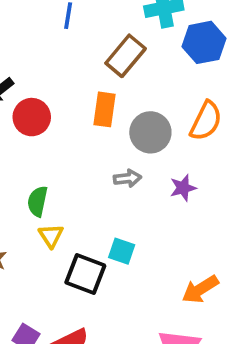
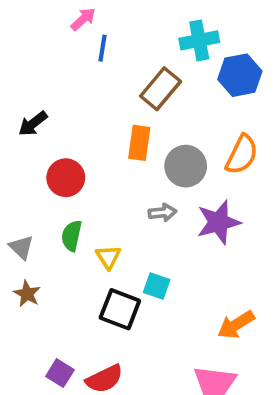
red circle: (32, 117) -> (66, 178), moved
purple star: (183, 188) -> (219, 222), size x1.6
yellow triangle: (51, 236) -> (108, 257), moved

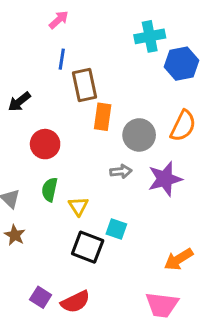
blue line: (103, 48) -> (62, 59), moved
brown rectangle: (161, 89) -> (85, 85), moved, turned -52

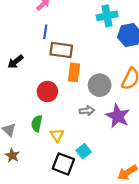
brown rectangle: (85, 85) -> (61, 50), turned -70
red circle: (45, 144) -> (47, 92), moved
purple star: (165, 179) -> (118, 116), turned -30
cyan square: (116, 229) -> (84, 151), turned 32

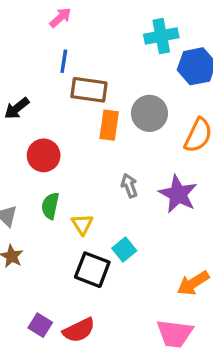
gray circle: (100, 85) -> (149, 113), moved
red circle: (47, 92) -> (44, 155), moved
gray arrow: (87, 111) -> (129, 186), turned -104

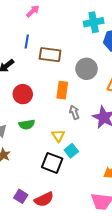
blue line: (64, 61) -> (27, 41), moved
orange rectangle: (109, 125) -> (62, 90), moved
green semicircle: (50, 206) -> (27, 124), turned -112
yellow triangle: (82, 224) -> (58, 136), moved

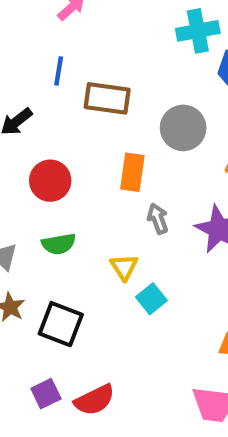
black square: (52, 163) -> (61, 324), moved
purple square: (21, 196) -> (46, 394), turned 32

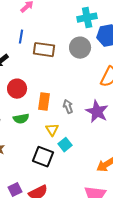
gray circle: (183, 128) -> (80, 48), moved
orange rectangle: (132, 172) -> (44, 102), moved
black square: (61, 324) -> (43, 157), moved

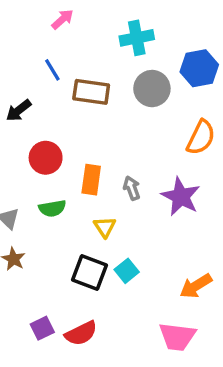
cyan cross: (87, 18) -> (137, 38), moved
blue line: (21, 37) -> (52, 70), turned -40
cyan square: (65, 145) -> (127, 271), moved

